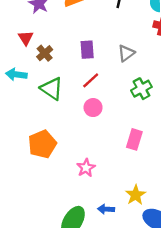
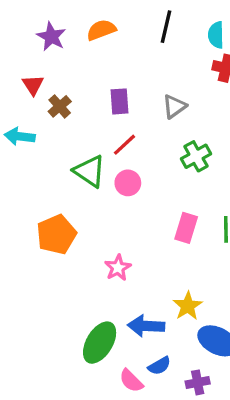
green triangle: (52, 89) -> (90, 171), moved
blue arrow: (106, 209) -> (146, 326), size x1.5

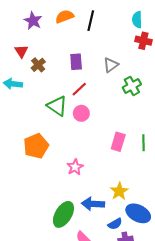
black line: (166, 27) -> (91, 21), moved
green cross: (196, 156) -> (132, 86), moved
blue semicircle: (159, 366) -> (115, 224), moved

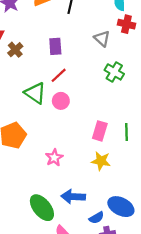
gray triangle: (111, 65) -> (102, 39), moved, turned -42
green cross: (132, 86) -> (114, 72), turned -30
yellow star: (119, 191) -> (101, 161), moved, turned -30
green ellipse: (63, 214) -> (42, 208), turned -70

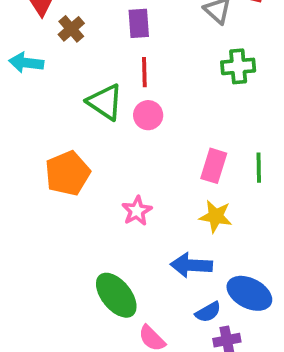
green cross: (114, 72) -> (238, 66), turned -36
red line: (59, 75) -> (144, 72), turned -48
blue arrow: (73, 197) -> (191, 265), moved

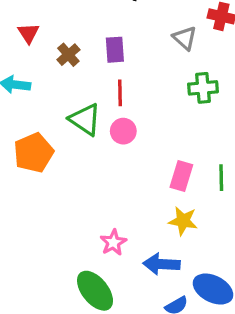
brown cross: (71, 29) -> (68, 55), moved
orange pentagon: (67, 173) -> (34, 153), moved
pink star: (137, 211) -> (113, 242), moved

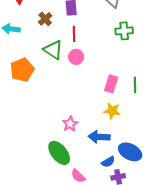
brown cross: (68, 55) -> (45, 19), moved

